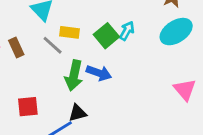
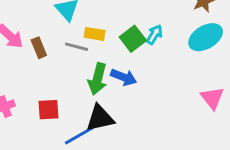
gray line: (53, 45) -> (77, 47), turned -30
black triangle: (78, 113) -> (100, 118), size x1.5

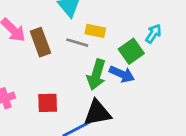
green square: (133, 39) -> (131, 51), moved
brown rectangle: (39, 48) -> (40, 42), size x1.4

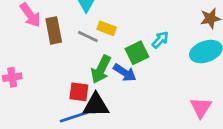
red square: (48, 103) -> (79, 92), moved

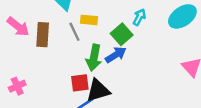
brown rectangle: (54, 30) -> (43, 35), turned 30
gray line: (88, 37) -> (74, 32), turned 54
blue arrow: (125, 73) -> (116, 55), turned -50

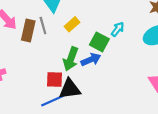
yellow rectangle: (89, 20) -> (72, 24), turned -56
gray line: (74, 32) -> (43, 25), moved
green square: (122, 34) -> (99, 42), turned -30

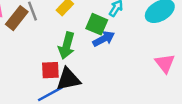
brown rectangle: (28, 31) -> (17, 18), turned 30
blue arrow: (91, 60) -> (104, 39), moved

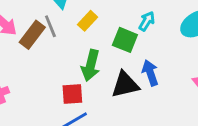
blue arrow: (104, 39) -> (150, 73), moved, turned -80
black triangle: (68, 79) -> (125, 85), moved

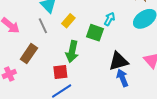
brown rectangle: (32, 35) -> (29, 54), moved
blue arrow: (150, 73) -> (122, 78), moved
black triangle: (125, 85) -> (118, 61), moved

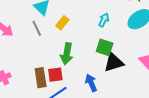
green square: (95, 33) -> (105, 47), moved
brown rectangle: (29, 54) -> (41, 78), moved, turned -42
blue arrow: (122, 78) -> (91, 83), moved

